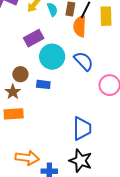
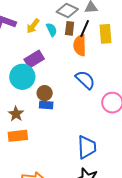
cyan circle: (52, 57) -> (22, 77), moved
brown circle: (20, 74) -> (45, 93), moved

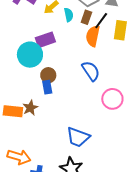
blue rectangle: (46, 105) -> (47, 87), turned 64
brown star: (16, 114) -> (30, 108), moved
blue trapezoid: (87, 147) -> (78, 137), turned 100

